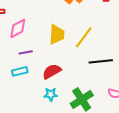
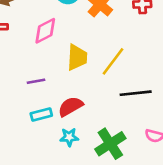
pink diamond: (18, 28) -> (45, 31), moved
cyan rectangle: (20, 71) -> (41, 114), moved

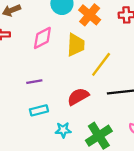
yellow trapezoid: (77, 57) -> (76, 45), moved
red semicircle: (70, 107) -> (78, 97), moved

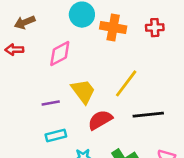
orange cross: (90, 15) -> (113, 28), turned -30
yellow trapezoid: (76, 45) -> (83, 91), moved, turned -40

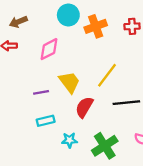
orange cross: (113, 28) -> (96, 26), turned -30
red semicircle: (100, 120) -> (84, 107), turned -30

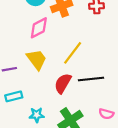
pink diamond: (49, 49) -> (39, 28), moved
red semicircle: (84, 107) -> (63, 83), moved

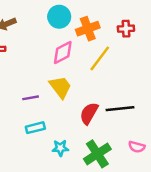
yellow line: (73, 53) -> (100, 58), moved

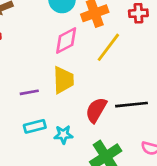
yellow trapezoid: (60, 87) -> (63, 80), turned 35
cyan star: (60, 148) -> (63, 135), moved

